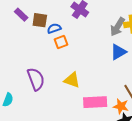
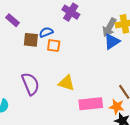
brown square: (40, 20) -> (31, 40), moved
orange square: (61, 42) -> (54, 46), turned 32
blue triangle: (118, 52) -> (112, 41), moved

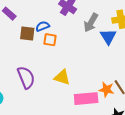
gray arrow: (109, 27) -> (91, 23), moved
blue triangle: (112, 41) -> (108, 37), turned -30
orange star: (117, 107) -> (106, 90), moved

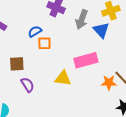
brown square: (27, 33) -> (17, 64), moved
purple semicircle: (26, 77) -> (27, 85), size x0.7
pink rectangle: (86, 99) -> (86, 60), moved

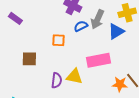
blue triangle: (101, 30) -> (116, 31), turned 36
blue semicircle: (35, 31) -> (81, 26), moved
purple semicircle: (27, 85) -> (57, 80), moved, turned 35

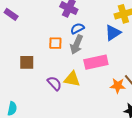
purple rectangle: (15, 18) -> (11, 14), moved
gray arrow: (97, 19) -> (77, 45), moved
purple semicircle: (57, 80) -> (54, 83), turned -49

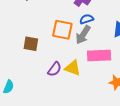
orange square: (55, 43) -> (62, 30), size x1.5
purple semicircle: (54, 83) -> (55, 69), turned 70

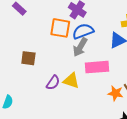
blue semicircle: (87, 19) -> (83, 31), size x1.5
orange square: (62, 30) -> (60, 28), moved

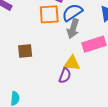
purple semicircle: (53, 83) -> (65, 76), moved

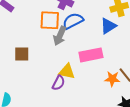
gray arrow: (73, 29) -> (60, 36), moved

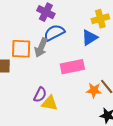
orange square: (50, 20) -> (21, 49), moved
yellow triangle: (67, 71) -> (50, 103), moved

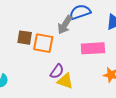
orange square: (21, 49) -> (43, 43), moved

